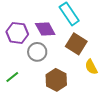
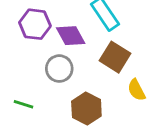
purple hexagon: (17, 33) -> (35, 24), moved
green line: (12, 77) -> (23, 104), turned 56

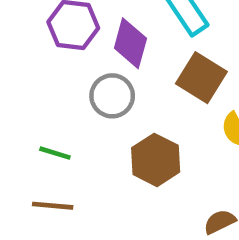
purple diamond: (71, 36) -> (130, 43), turned 44

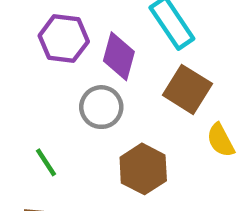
green line: (55, 153) -> (46, 162), turned 40

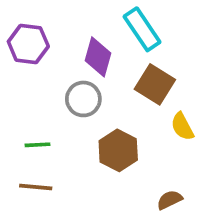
purple hexagon: (64, 39) -> (28, 44), moved
green line: (46, 162) -> (38, 145), turned -60

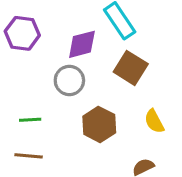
purple diamond: (98, 57) -> (82, 44), turned 60
yellow semicircle: (182, 126) -> (154, 121), moved

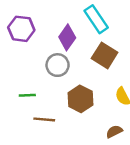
purple diamond: (82, 44) -> (67, 37), turned -40
brown line: (29, 156) -> (44, 119), moved

